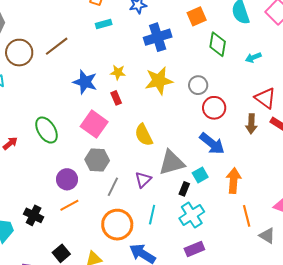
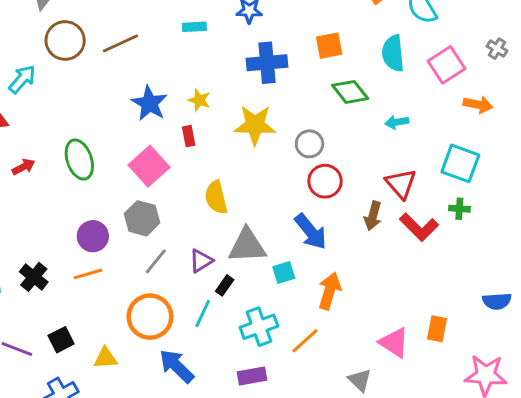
green diamond: (218, 44) -> (350, 92), turned -60
black rectangle: (184, 189) -> (225, 285), moved
orange line: (247, 216) -> (305, 341), moved, turned 50

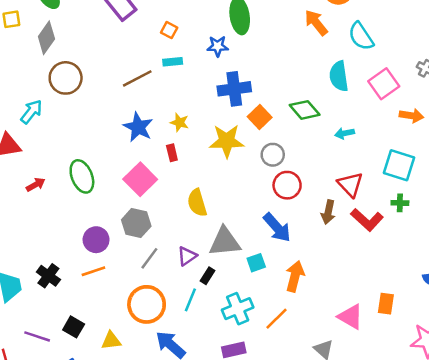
brown line: (120, 43) -> (137, 78), moved
orange square: (329, 46) -> (260, 117), moved, turned -30
black square: (61, 340) -> (74, 327), turned -30

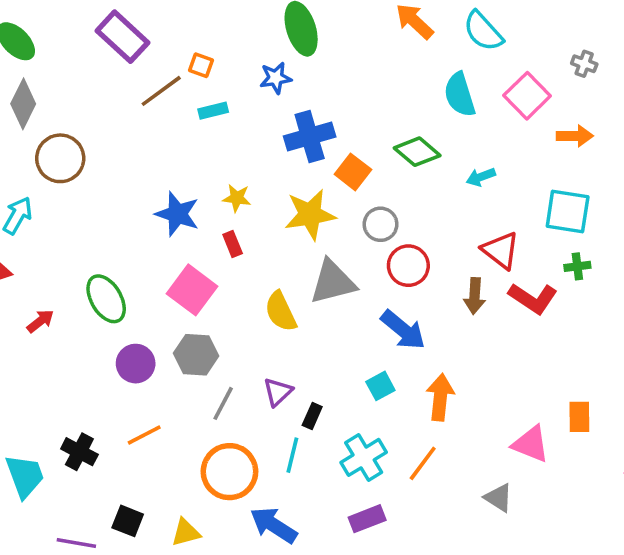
brown line: (137, 78) -> (161, 91), moved
purple circle: (96, 240) -> (136, 364), moved
gray triangle: (225, 242) -> (333, 282), moved

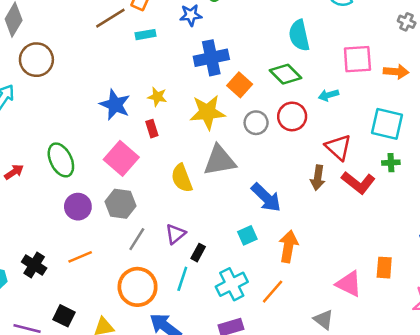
cyan semicircle: (460, 95) -> (299, 35), moved
pink square: (527, 96) -> (357, 59), moved, turned 36
red circle: (408, 266) -> (292, 116), moved

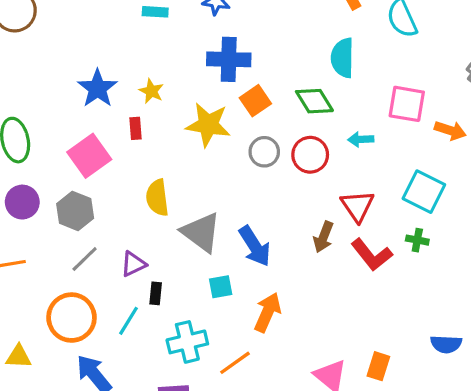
gray triangle: (220, 160) -> (201, 232), moved, turned 33
black rectangle: (198, 253) -> (156, 293), turned -36

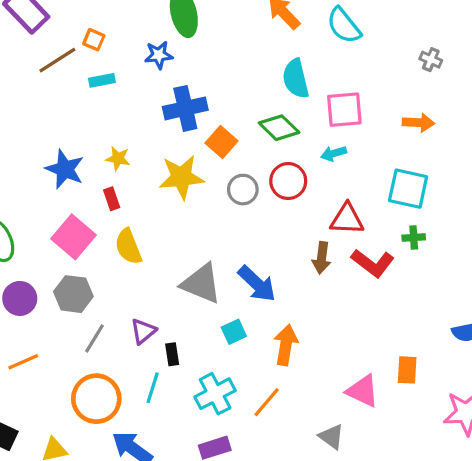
pink square: (407, 104) -> (344, 110), moved
yellow semicircle: (157, 198) -> (128, 247), moved
red triangle: (357, 206) -> (347, 219), turned -39

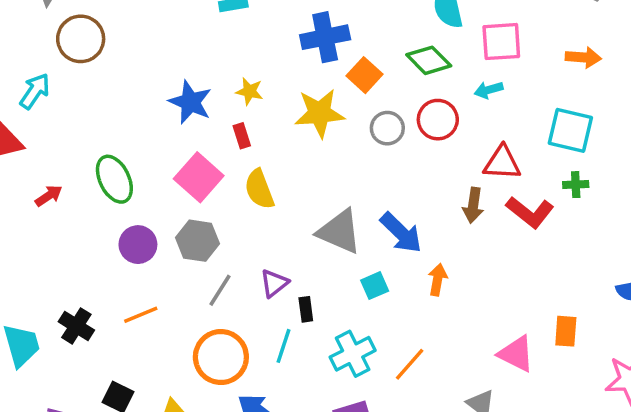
orange arrow: (286, 345) -> (438, 280), moved, size x0.7

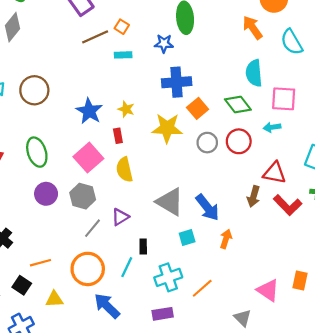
brown circle: (81, 39) -> (34, 90), moved
purple triangle: (274, 283) -> (120, 217), moved
orange line: (141, 315) -> (40, 263), moved

